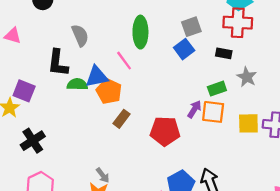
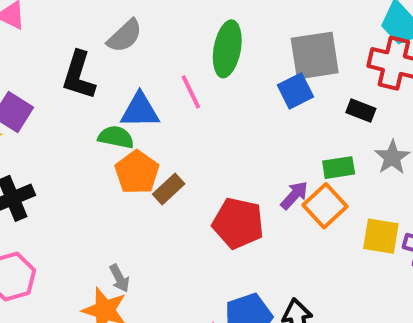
gray square: (191, 27) -> (315, 56), size x1.5
gray semicircle: (80, 35) -> (125, 36), turned 60
green semicircle: (77, 84) -> (116, 137), moved
orange pentagon: (109, 91) -> (137, 172), moved
orange square: (213, 112) -> (325, 206), turned 30

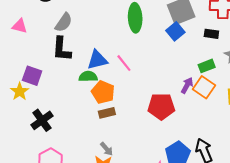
gray semicircle: (125, 36) -> (64, 22), moved
pink line: (191, 92) -> (124, 63), moved
brown rectangle: (169, 189) -> (107, 113), moved, turned 42

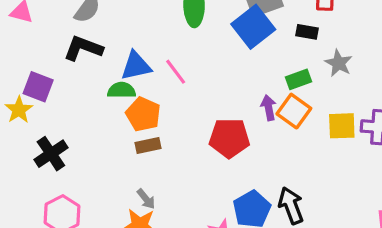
blue square: (175, 31) -> (253, 27), size x1.5
black L-shape: (62, 49) -> (83, 48), turned 105
purple arrow: (187, 85) -> (269, 108), turned -42

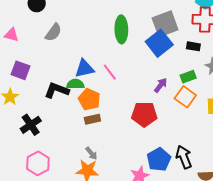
black L-shape: (83, 48) -> (57, 90), moved
purple square: (38, 87) -> (21, 70), moved
purple arrow: (269, 108) -> (161, 85), moved, turned 49

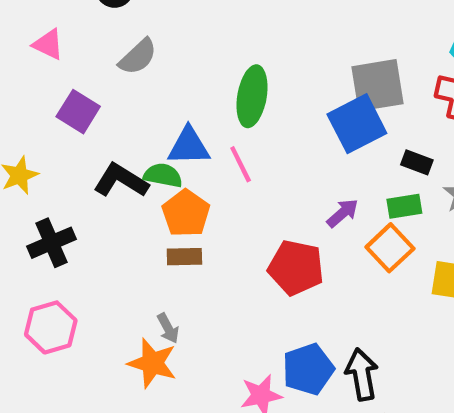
green ellipse: (121, 29) -> (252, 96), moved
black rectangle: (193, 46) -> (417, 162), moved
purple square: (21, 70) -> (78, 112), moved

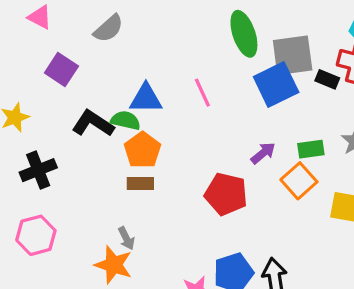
green ellipse: (252, 96) -> (244, 34), moved, turned -30
black rectangle: (417, 162) -> (327, 79), moved
pink line: (241, 164) -> (202, 93), moved

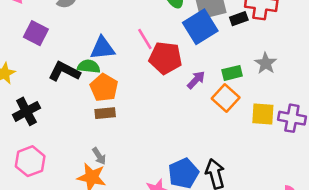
black rectangle: (327, 79) -> (239, 19), turned -36
red pentagon: (226, 194) -> (165, 58), moved

